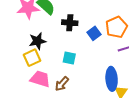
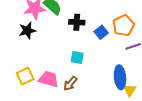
black star: (37, 41) -> (27, 30), moved
yellow square: (32, 58) -> (25, 76), moved

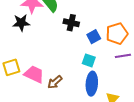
cyan square: (77, 57) -> (89, 60), moved
blue ellipse: (120, 77) -> (92, 84), moved

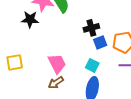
black cross: (71, 23) -> (91, 28), moved, turned -35
pink trapezoid: (34, 74) -> (57, 64), moved, turned 30

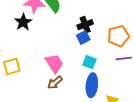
black star: (30, 19) -> (23, 22), turned -30
blue square: (100, 42) -> (83, 38), moved

